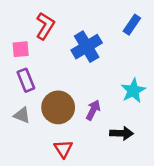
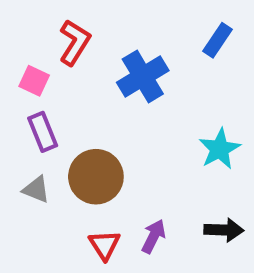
pink square: (21, 49) -> (34, 81), turned 30
purple arrow: (93, 110) -> (153, 236), moved
black arrow: (122, 133) -> (224, 230), moved

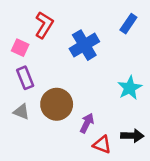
purple arrow: (153, 236) -> (87, 123), moved
red triangle: (104, 245) -> (102, 145), moved, turned -36

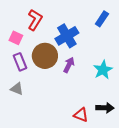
brown circle: (57, 104) -> (45, 56), moved
purple arrow: (87, 123) -> (69, 65), moved

